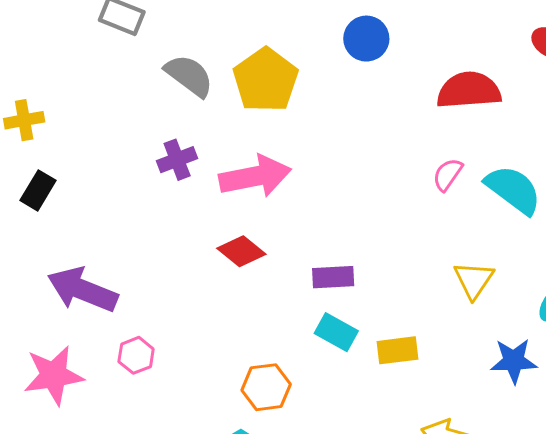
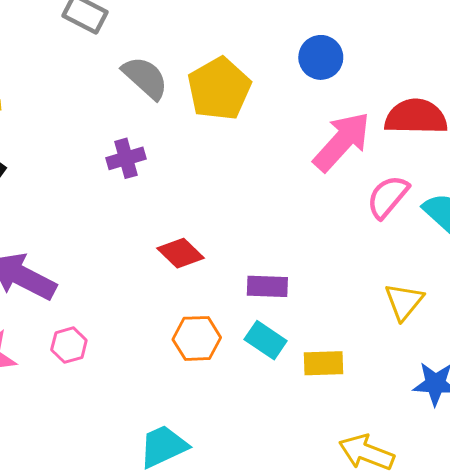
pink semicircle: (448, 174) -> (388, 197), size x1.4
pink arrow: (255, 176) -> (342, 142), moved, turned -42
orange hexagon: (266, 387) -> (197, 338), moved

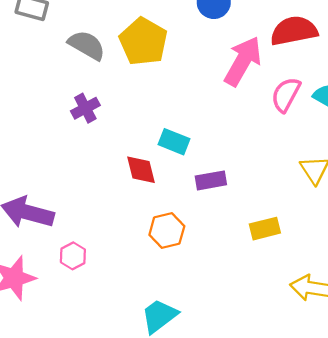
red diamond: (180, 253) -> (141, 170), turned 44
cyan rectangle: (266, 340) -> (174, 142), moved

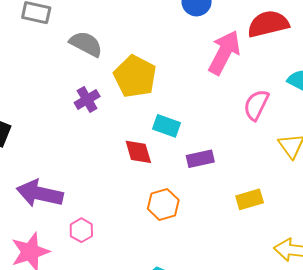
yellow pentagon: (143, 42) -> (135, 76), moved
pink semicircle: (286, 95) -> (256, 105), moved

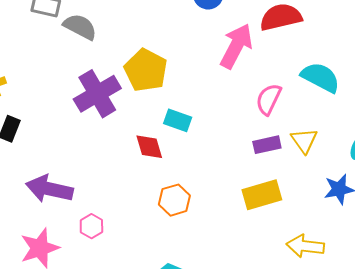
gray semicircle: (86, 44) -> (80, 27), moved
purple cross: (87, 100) -> (97, 94), size x1.8
purple rectangle: (200, 159) -> (267, 145), moved
yellow rectangle: (250, 199) -> (262, 195), size x1.4

